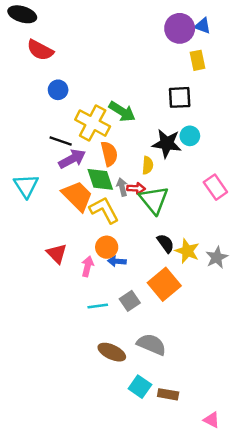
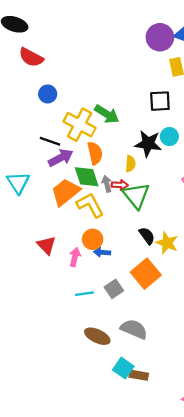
orange trapezoid: (77, 196) -> (65, 192), turned -84
brown rectangle: (168, 394) -> (139, 375), moved

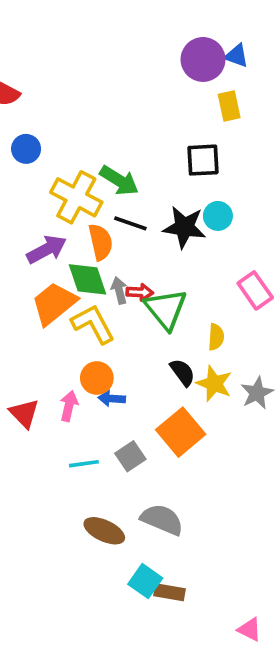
black line: (50, 141) -> (130, 223), moved
yellow semicircle: (130, 164) -> (216, 337), moved
red triangle: (46, 245) -> (24, 413), moved

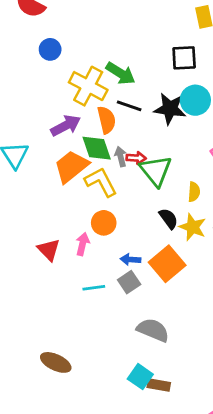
cyan circle: (218, 216) -> (195, 100), size x1.4
blue arrow: (112, 398) -> (130, 260), moved
brown ellipse: (104, 531) -> (56, 362), moved

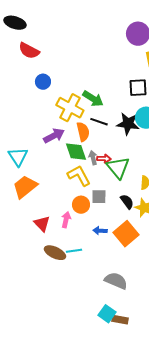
orange trapezoid: (71, 166) -> (25, 187), moved
gray square: (129, 282) -> (99, 197), moved, turned 35
brown ellipse: (56, 362) -> (55, 253), moved

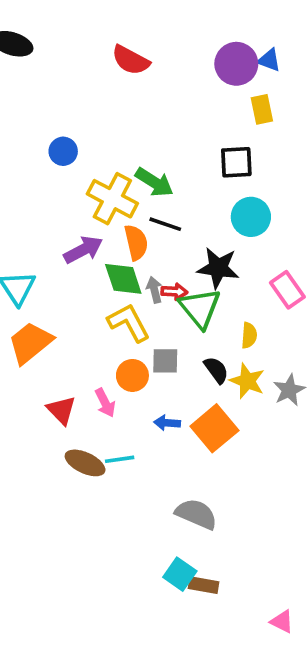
red semicircle: (29, 51) -> (131, 60), moved
black star: (128, 124) -> (218, 268), moved
pink arrow: (66, 220) -> (105, 403), turned 140

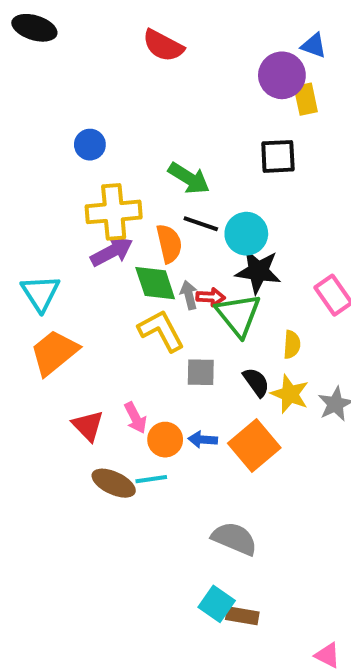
purple circle: (236, 64) -> (282, 75), moved
yellow cross: (112, 199) -> (114, 212), moved, turned -33
cyan circle: (251, 217) -> (246, 234), moved
orange circle: (132, 375) -> (165, 440), moved

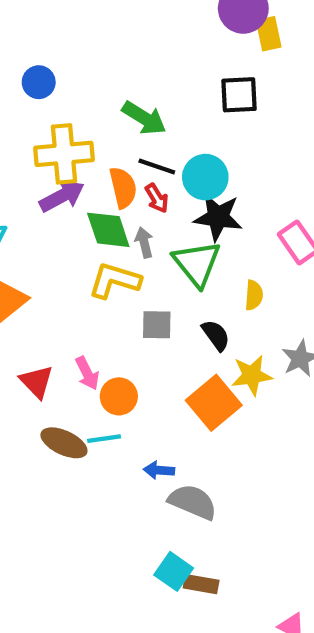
red arrow: (211, 297) -> (157, 198), moved, turned 56
yellow L-shape: (161, 331) -> (115, 280), turned -45
yellow star: (290, 394) -> (252, 375), moved, turned -30
blue arrow: (203, 440) -> (159, 470), moved

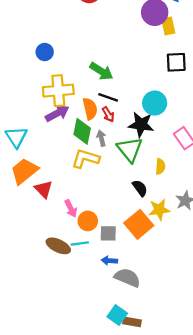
black square: (239, 95) -> (176, 62), moved
cyan circle: (205, 177) -> (155, 103), moved
green diamond: (108, 230) -> (82, 131), turned 30
gray square: (157, 325) -> (108, 233), moved
red triangle: (37, 382) -> (44, 189), moved

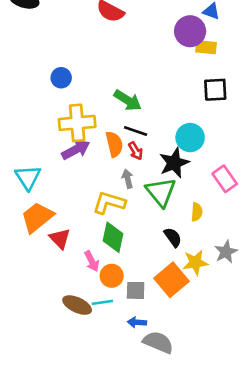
yellow rectangle: (168, 26) -> (206, 47), turned -72
black star: (141, 125) -> (174, 163), turned -30
green diamond: (82, 131) -> (113, 237), moved

